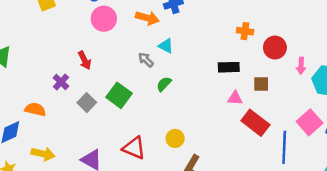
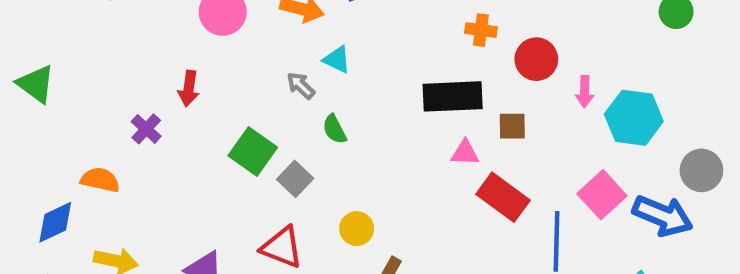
red arrow: (85, 60) -> (189, 88), turned 36
black rectangle: (229, 67) -> (453, 96), size x1.5
green semicircle: (164, 84) -> (334, 129), turned -70
gray square: (87, 103) -> (295, 179), moved

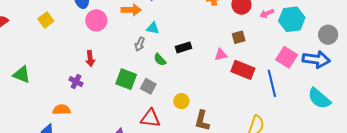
gray arrow: (301, 85) -> (140, 44), turned -96
pink arrow: (585, 92) -> (267, 13), turned 80
black rectangle: (453, 96) -> (184, 47), moved, size x0.6

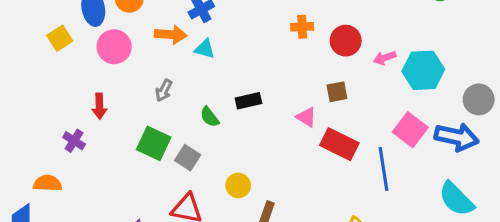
yellow square: (46, 20) -> (60, 38), moved
cyan triangle: (153, 28) -> (205, 49), moved
gray arrow: (140, 44) -> (164, 90), moved
pink triangle: (221, 55) -> (306, 117), turned 40

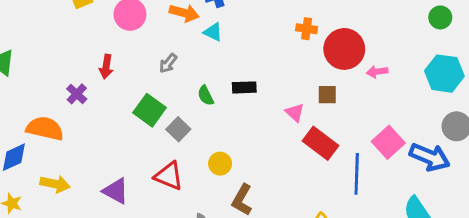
red circle: (346, 41) -> (344, 49), size x1.4
cyan hexagon: (423, 70) -> (444, 74), moved
orange semicircle: (47, 183) -> (45, 128), size x1.4

